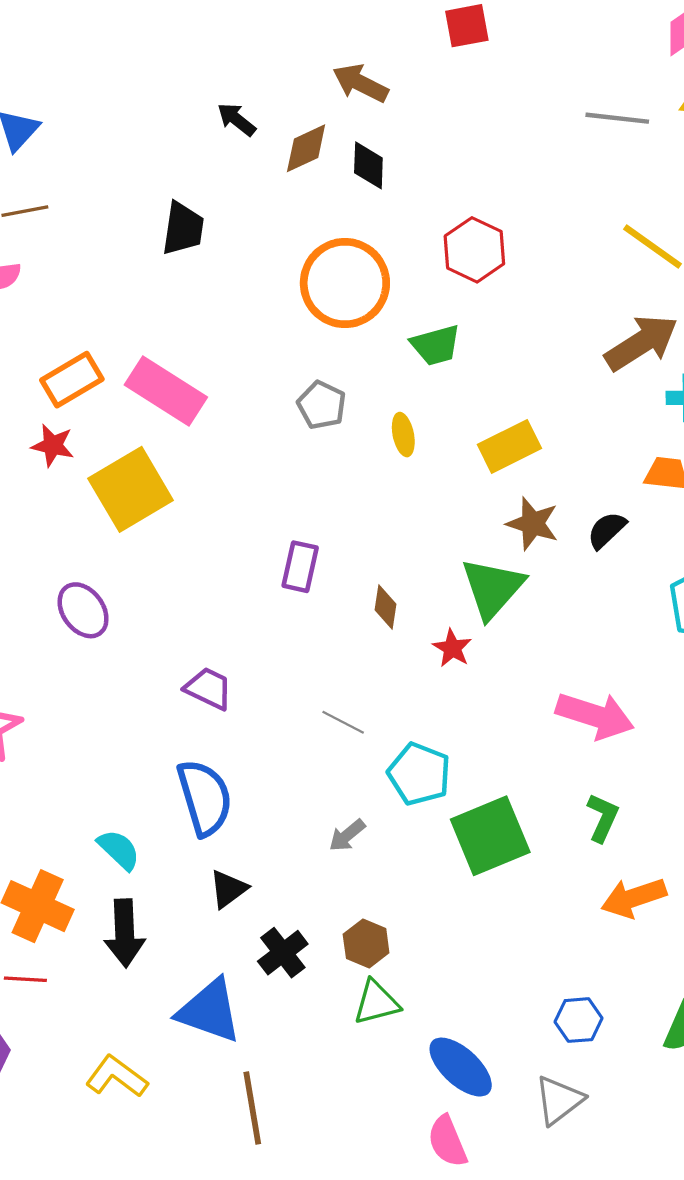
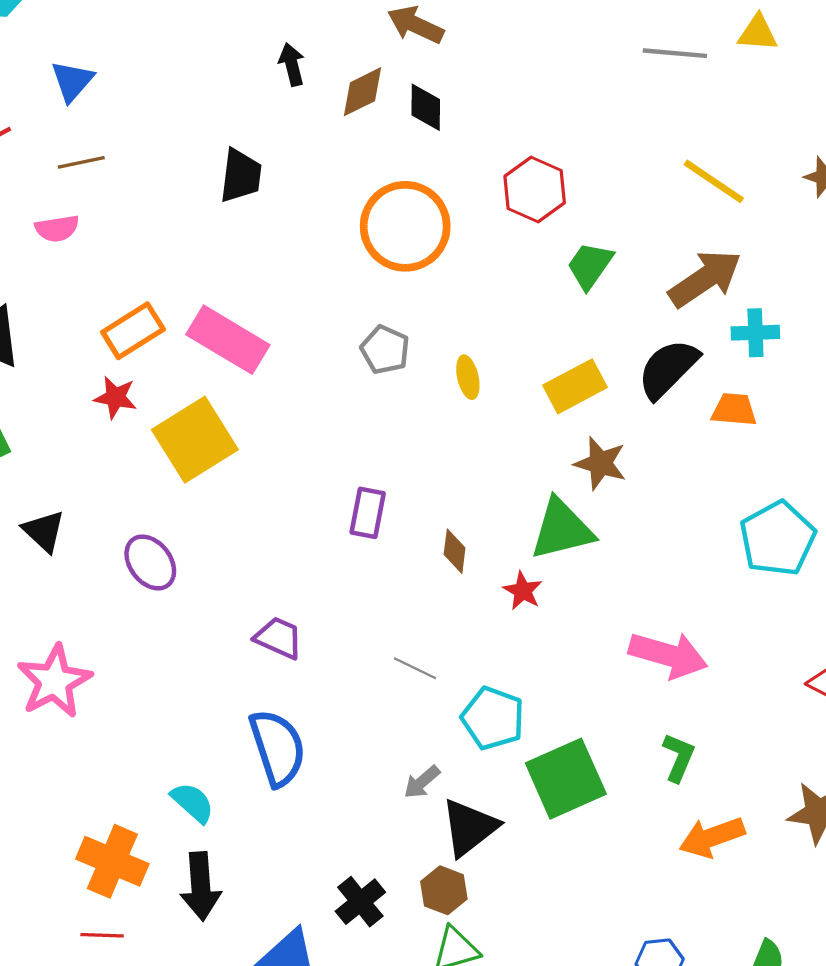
black arrow: (237, 119) -> (292, 64), turned 39
green trapezoid: (436, 345) -> (590, 266), moved, turned 142
black semicircle: (607, 530) -> (668, 369), moved, size x1.6
green triangle: (493, 588) -> (562, 529), turned 36
black triangle: (228, 889) -> (469, 827), moved, size x1.5

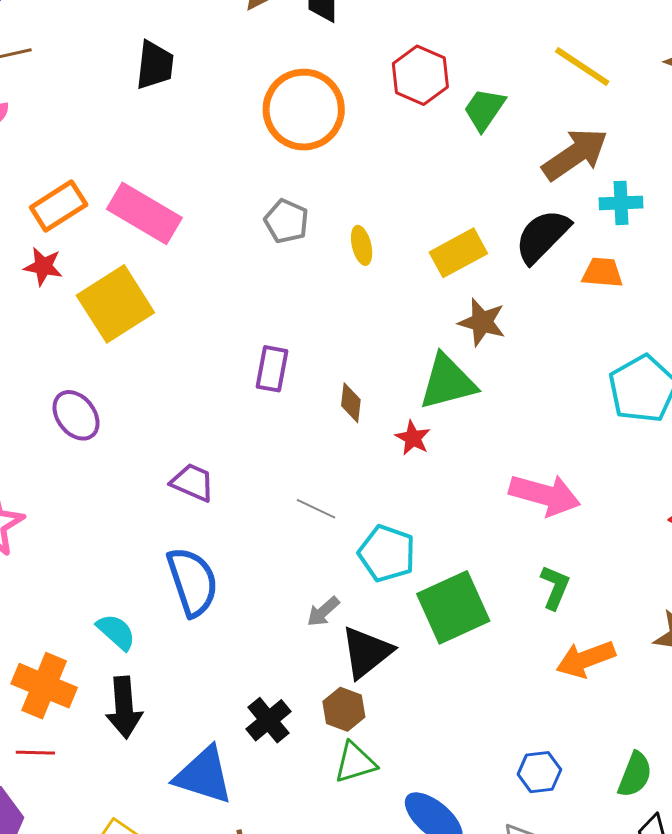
green trapezoid: (590, 266) -> (484, 109), moved

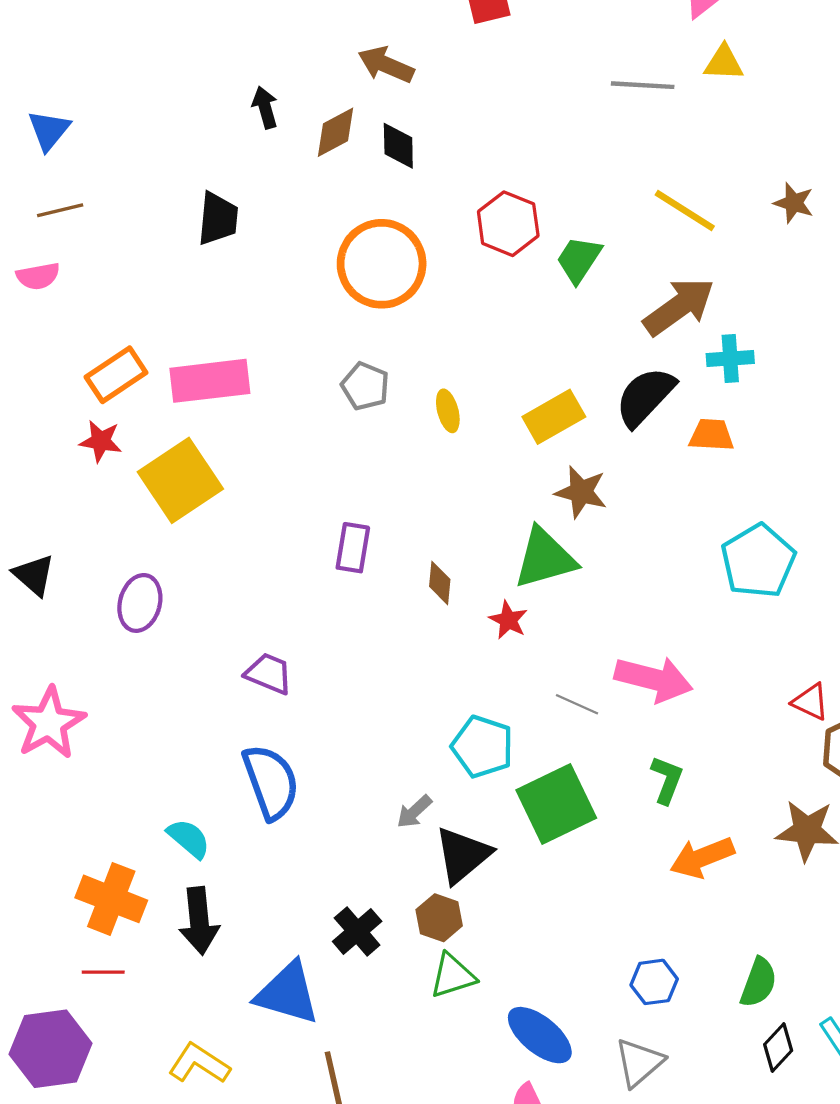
pink rectangle: (144, 213) -> (210, 381), turned -36
purple ellipse: (76, 415) -> (140, 603), turned 54
gray line: (316, 509) -> (577, 704), moved

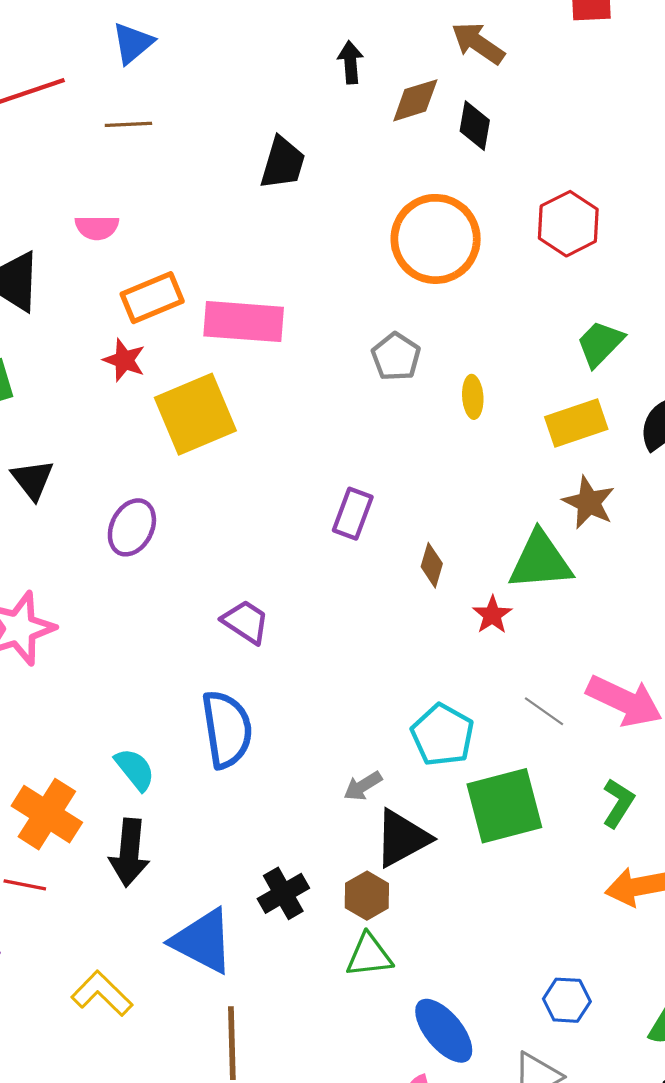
green trapezoid: (579, 259) -> (600, 344), moved
pink semicircle: (38, 276) -> (97, 227), moved

